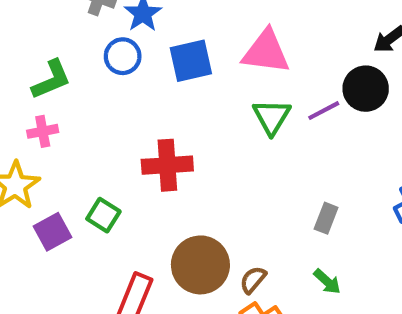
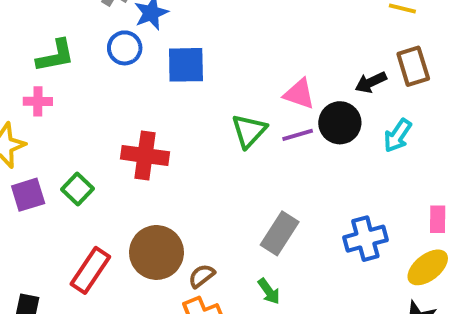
pink triangle: (266, 52) -> (299, 94), moved, size x0.7
gray rectangle: (326, 218) -> (280, 233), size x1.5

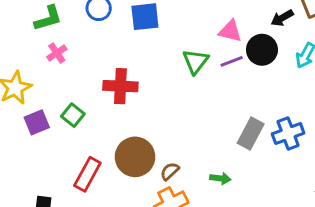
pink cross: (38, 101) -> (57, 53), moved, turned -30
gray rectangle: (280, 233) -> (251, 134), moved
green arrow: (269, 291) -> (220, 178), turned -42

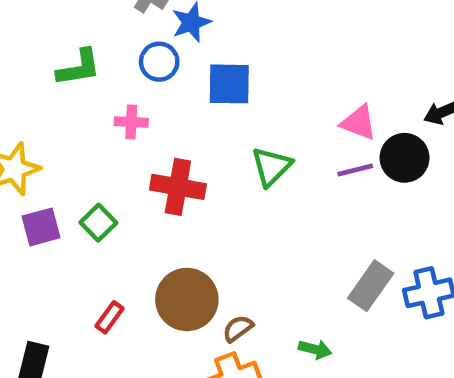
pink cross: (57, 53) -> (131, 122), moved, turned 30
green triangle: (196, 61) -> (271, 166), moved
red rectangle: (87, 174) -> (110, 317), size x0.6

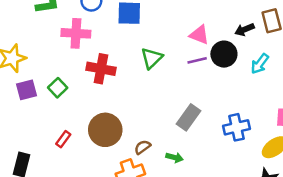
pink cross: (131, 122) -> (76, 33), size x1.6
gray rectangle: (371, 286) -> (188, 117), moved
brown semicircle: (238, 329) -> (143, 147), moved

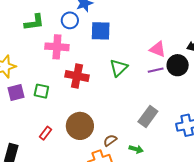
green square: (58, 88) -> (41, 91), turned -35

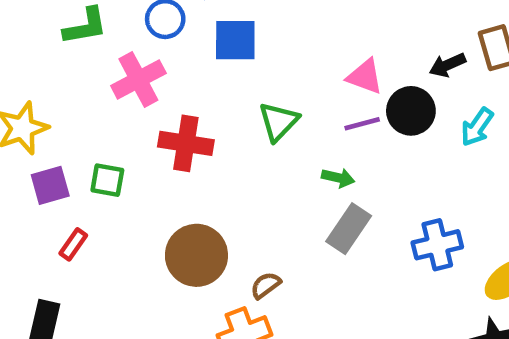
pink cross: (57, 47) -> (138, 79), turned -30
red rectangle: (46, 133) -> (73, 244), moved
green arrow: (136, 149) -> (338, 178), moved

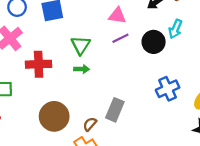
black circle: (411, 111) -> (154, 42), moved
green arrow: (338, 178) -> (82, 69), moved
gray rectangle: (349, 229) -> (115, 110), moved

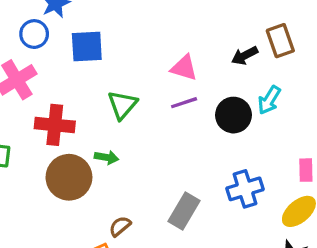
green arrow: (82, 69) -> (107, 157), moved
gray rectangle: (115, 110) -> (184, 211), moved
brown circle: (54, 116) -> (69, 177), moved

